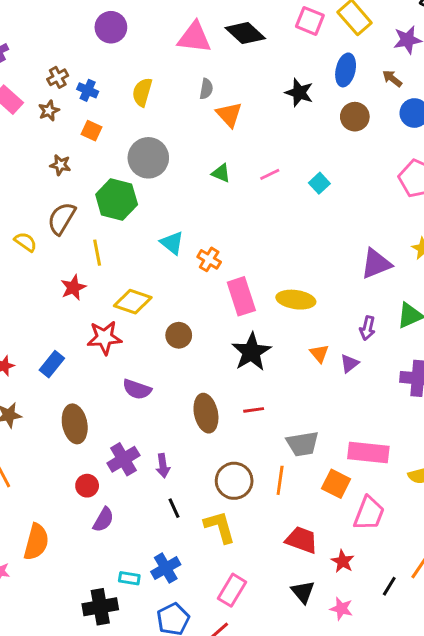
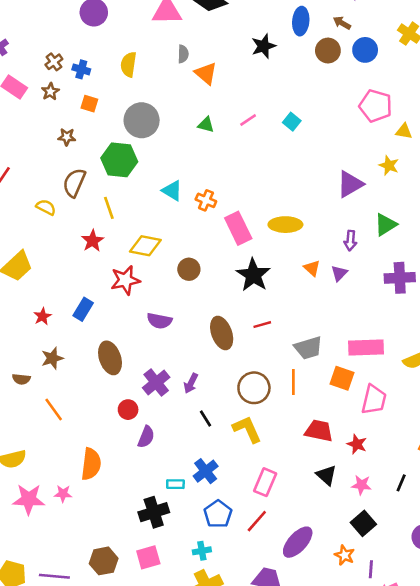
black star: (299, 93) -> (264, 46), turned -30
brown circle: (355, 117) -> (328, 51), moved
purple arrow: (163, 466) -> (191, 383), turned 42
black line: (389, 586) -> (401, 483), moved

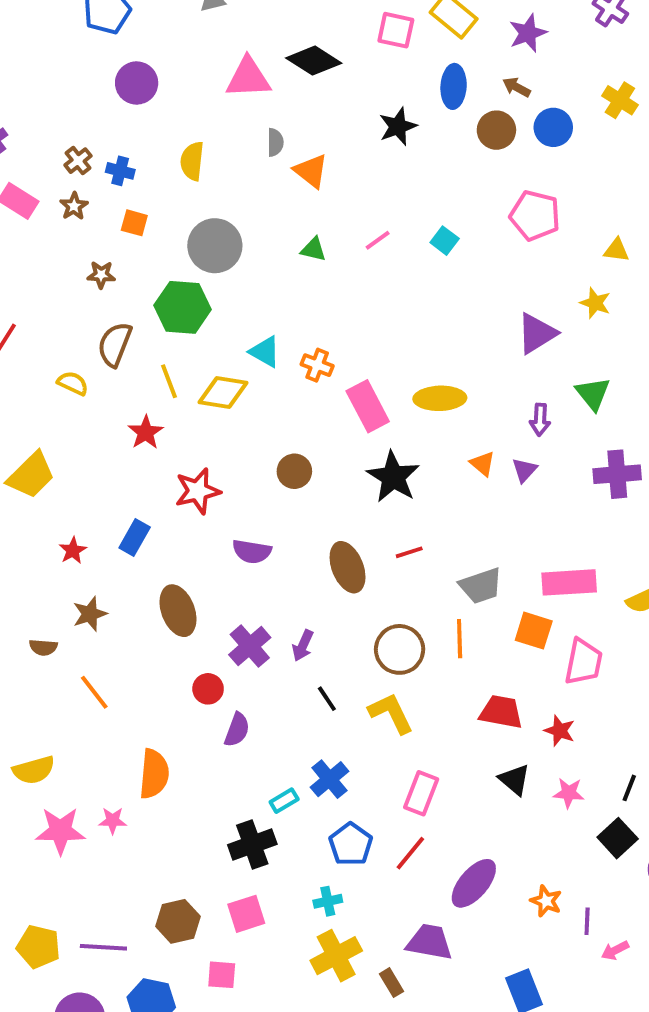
pink pentagon: (376, 106) -> (535, 215), moved
green triangle: (385, 225) -> (593, 394), turned -35
yellow diamond: (145, 246) -> (223, 393), moved
cyan rectangle: (175, 484) -> (284, 801), turned -30
black square: (363, 523) -> (618, 838), moved

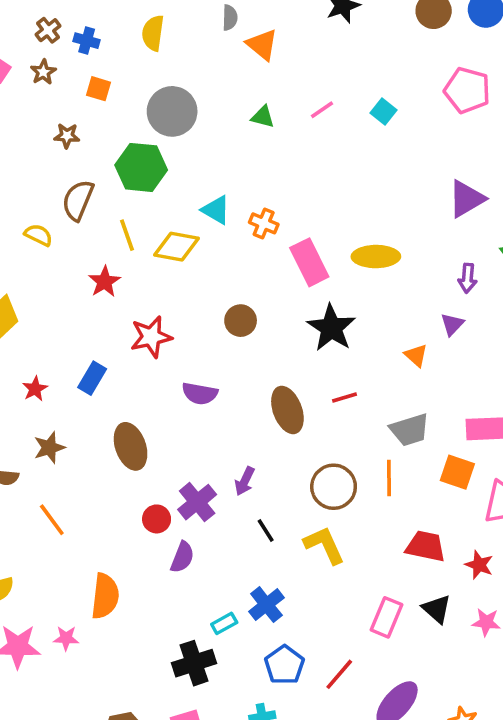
orange triangle: (483, 464) -> (416, 355), moved
purple cross: (250, 646) -> (197, 502), moved
pink rectangle: (421, 793) -> (386, 617), moved

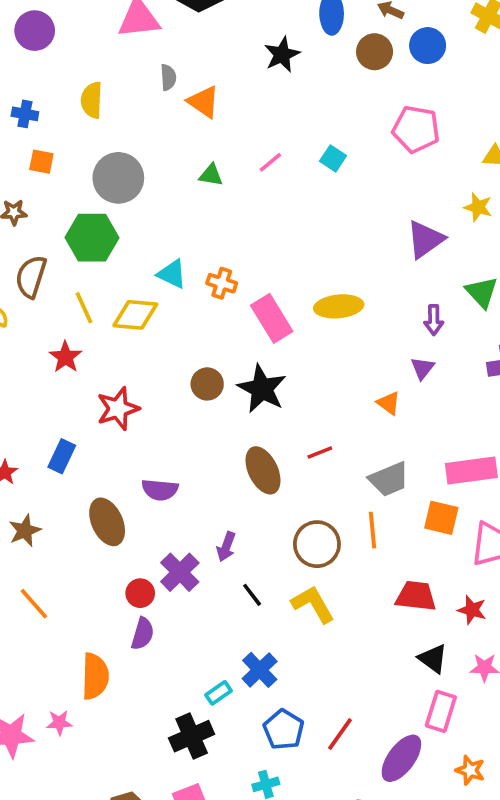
black star: (331, 328) -> (262, 389), moved
purple semicircle: (200, 393) -> (160, 490), moved
purple semicircle: (182, 557) -> (143, 634), moved
pink rectangle: (386, 617) -> (441, 711), moved

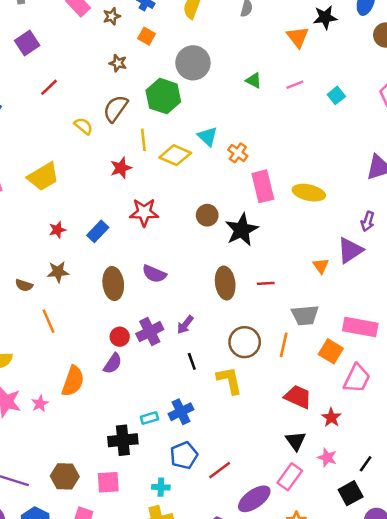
orange triangle: (204, 102) -> (298, 37), moved
purple triangle: (422, 368) -> (350, 250), size x1.6
pink star: (59, 723) -> (40, 404), turned 30

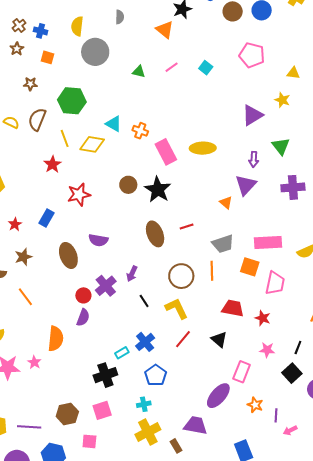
gray circle: (193, 63) -> (95, 52), moved
yellow semicircle: (83, 126) -> (11, 122), moved
black triangle: (296, 441) -> (219, 339), moved
red line: (220, 470) -> (183, 339), moved

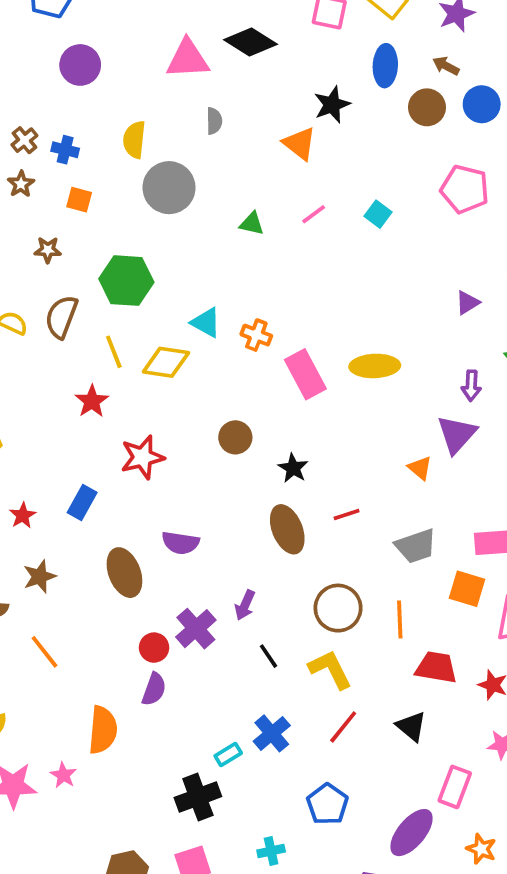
purple triangle: (252, 115) -> (467, 303), size x0.6
black star: (158, 190) -> (293, 468), moved, size x0.6
orange line: (212, 271) -> (400, 620), moved
blue pentagon: (156, 375) -> (327, 804), moved

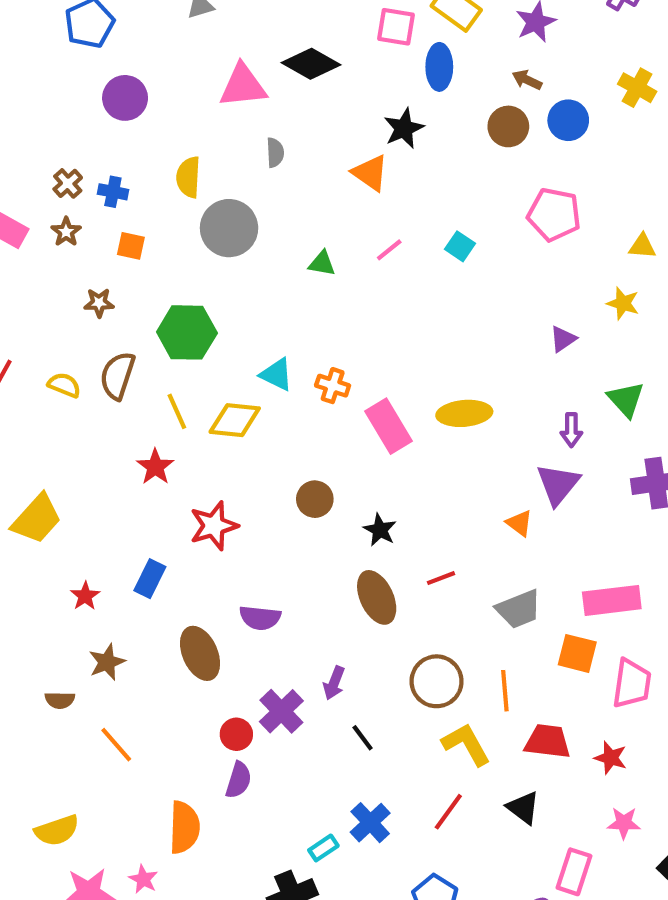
blue ellipse: (385, 66) -> (439, 67), moved
yellow L-shape: (330, 669) -> (466, 744), moved

